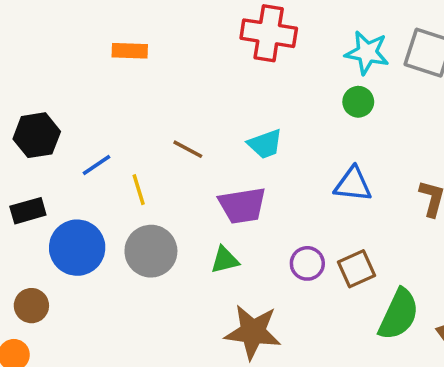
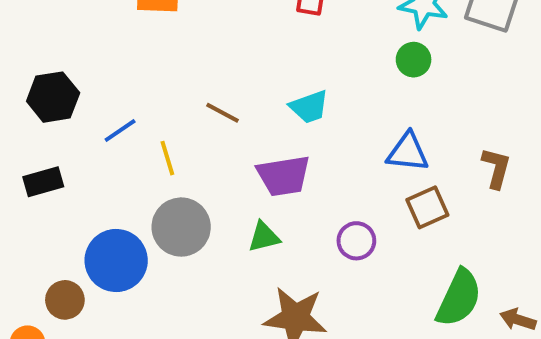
blue circle: (77, 248) -> (116, 260), moved
brown square: (357, 269) -> (427, 207), moved
brown circle: (31, 306) -> (65, 300), moved

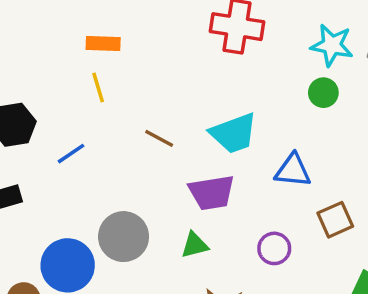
cyan trapezoid: (309, 107) -> (234, 133), size x1.4
blue triangle: (408, 152) -> (293, 171), moved
yellow line: (167, 158) -> (98, 88), moved

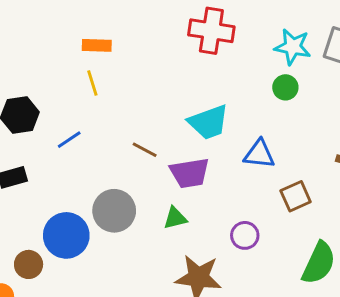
brown line: (159, 138) -> (145, 150), moved
purple circle: (274, 248) -> (245, 235), moved

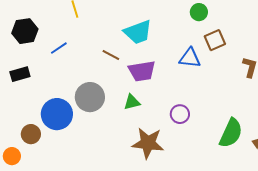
green circle: (285, 87) -> (199, 12), moved
cyan trapezoid: (208, 122) -> (138, 32), moved
brown square: (296, 196) -> (215, 40), moved

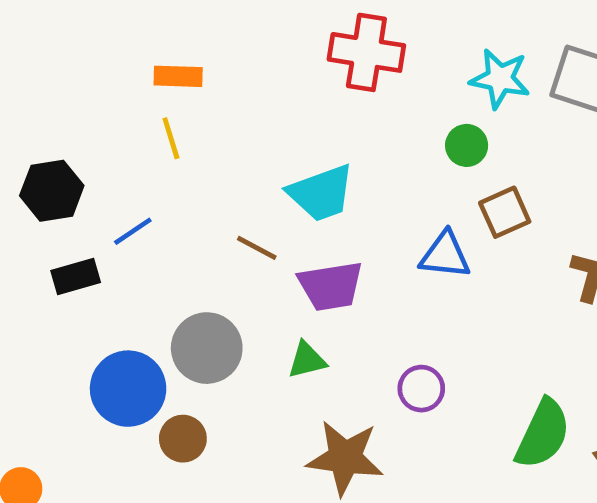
black rectangle: (20, 74) -> (76, 277), moved
brown circle: (31, 134) -> (183, 439), moved

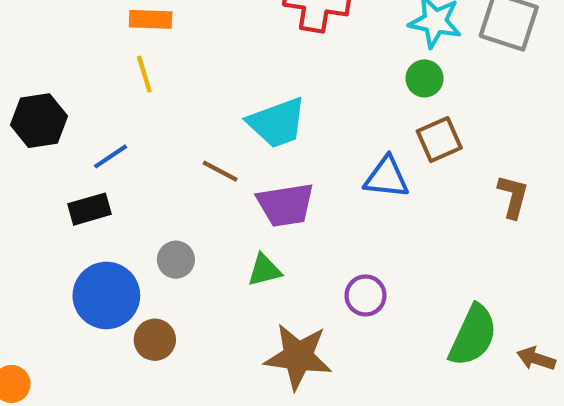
green circle: (467, 145) -> (425, 78), moved
black rectangle: (76, 277) -> (90, 209), moved
gray circle: (207, 348) -> (176, 260), size x0.6

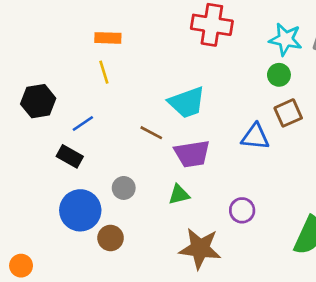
black rectangle: (90, 209) -> (70, 156), turned 45

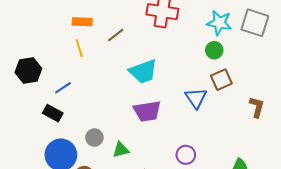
brown line: (151, 133) -> (116, 35), moved, turned -66
blue triangle: (255, 137) -> (196, 98), turned 50
green triangle: (179, 195) -> (121, 150), moved

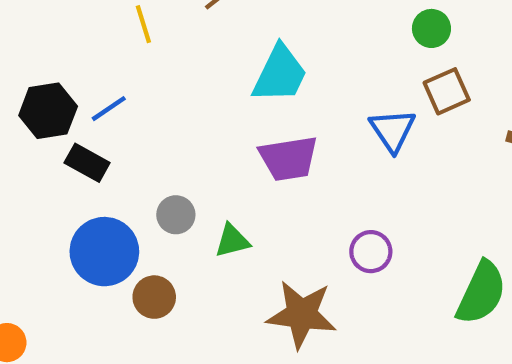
black hexagon: (28, 71) -> (48, 111), moved
cyan trapezoid: (143, 72) -> (280, 74), turned -44

